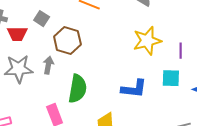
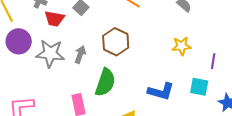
brown hexagon: (67, 41) -> (116, 42), moved
yellow star: (147, 41) -> (182, 46), size x0.7

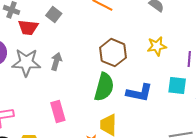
brown hexagon: (116, 42) -> (113, 53), moved
green semicircle: (105, 82) -> (104, 87), moved

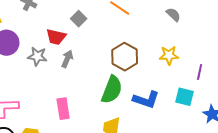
gray square: (54, 15) -> (79, 19), moved
red trapezoid: (28, 27) -> (56, 37), moved
gray star: (26, 62) -> (37, 56), size x0.7

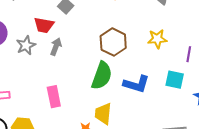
gray star: (37, 56) -> (26, 45), turned -30

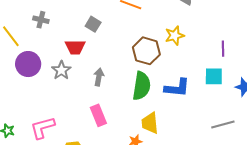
yellow star: (157, 39) -> (175, 36), moved
gray arrow: (56, 47) -> (99, 77), moved

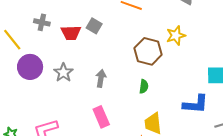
red trapezoid: (75, 47) -> (71, 33), moved
green semicircle: (141, 86) -> (144, 86), size x0.5
blue L-shape: (177, 88) -> (195, 104), moved

